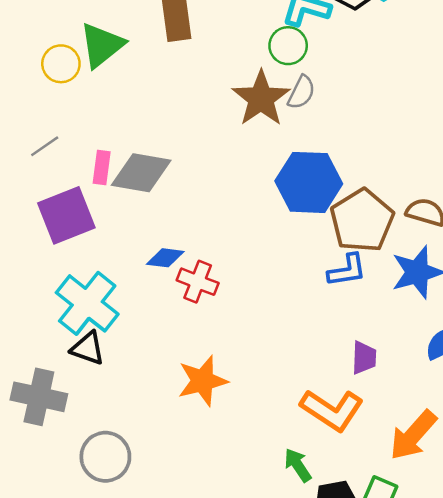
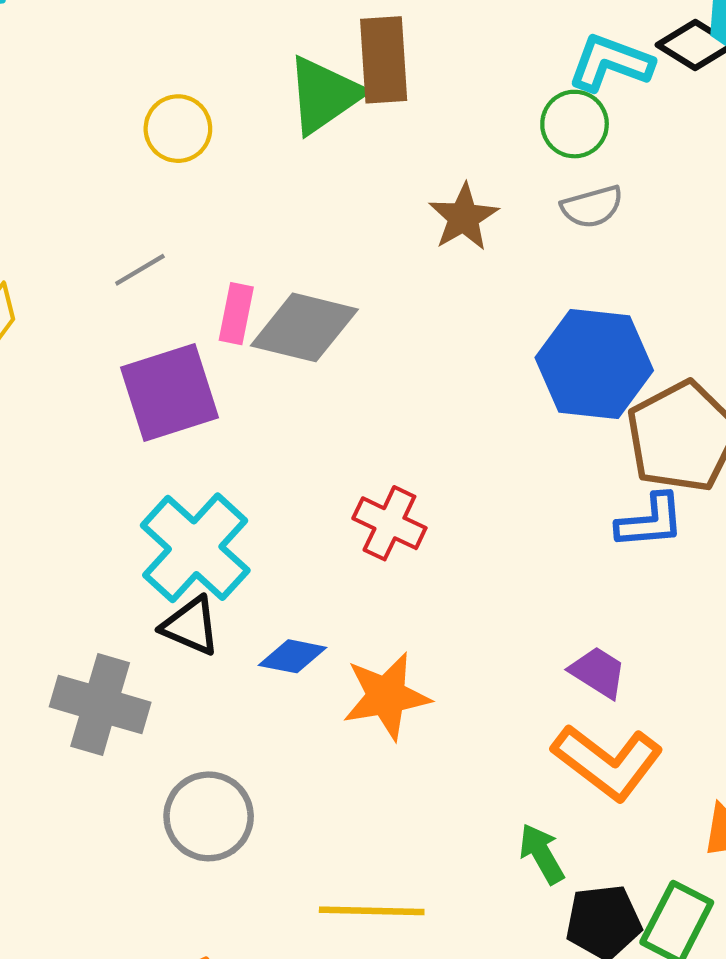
green triangle: (102, 45) -> (324, 95), moved
gray semicircle: (301, 92) -> (592, 207), turned 44
brown star: (261, 98) -> (464, 217), moved, size x0.7
blue diamond: (165, 258) -> (293, 656), moved
purple trapezoid: (364, 358) -> (598, 672), moved, turned -64

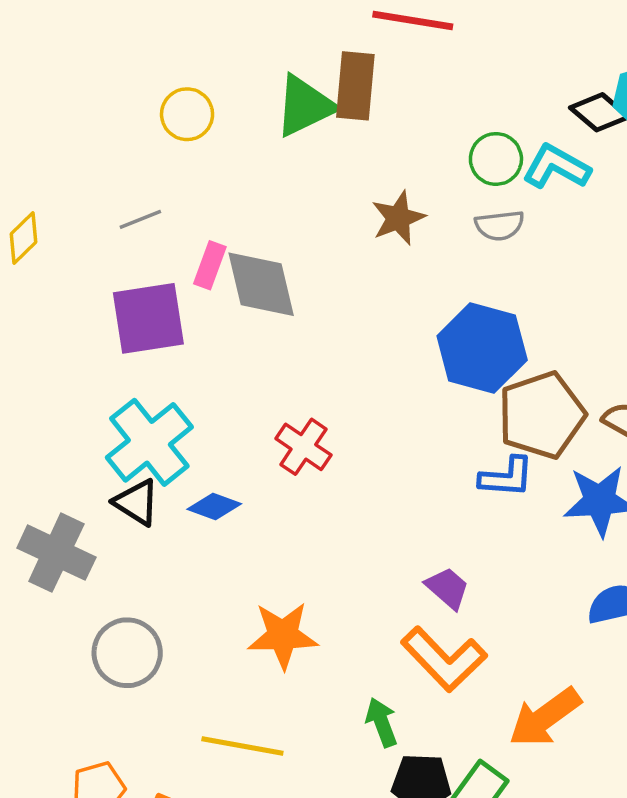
cyan L-shape: (610, 63) -> (556, 167), moved
gray diamond: (304, 327) -> (261, 284), turned 54
blue diamond: (293, 656) -> (214, 506), moved
orange star: (386, 696) -> (283, 635), moved

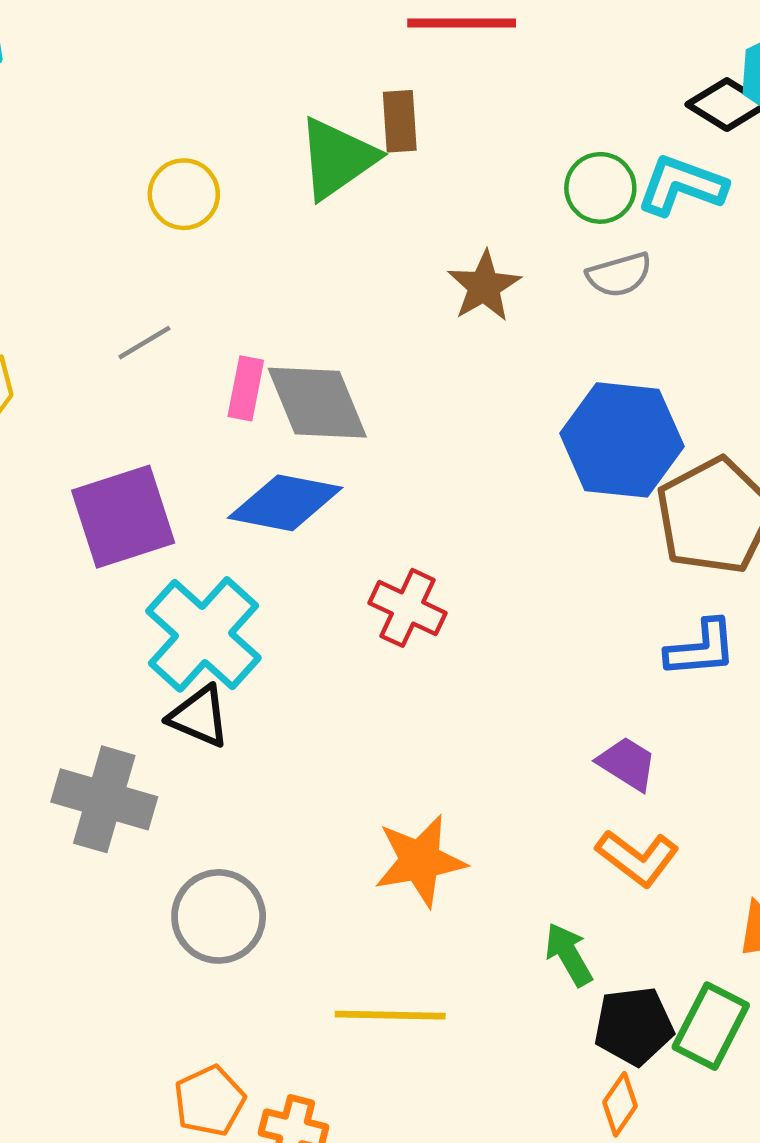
brown rectangle: (355, 86) -> (400, 121), size x0.7
purple square: (148, 318) -> (123, 517), moved
blue L-shape: (507, 477) -> (701, 648), moved
blue diamond: (214, 506) -> (285, 503), moved, size x1.6
orange L-shape: (444, 659) -> (637, 858), size x0.7

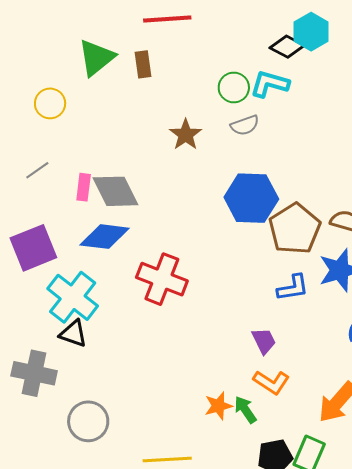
green triangle: (337, 158) -> (96, 58), moved
red cross: (407, 608) -> (162, 279), size x1.5
purple trapezoid: (627, 764) -> (264, 341), turned 36
orange star: (420, 861) -> (218, 406), moved, size x0.7
green arrow: (569, 954) -> (245, 410), moved

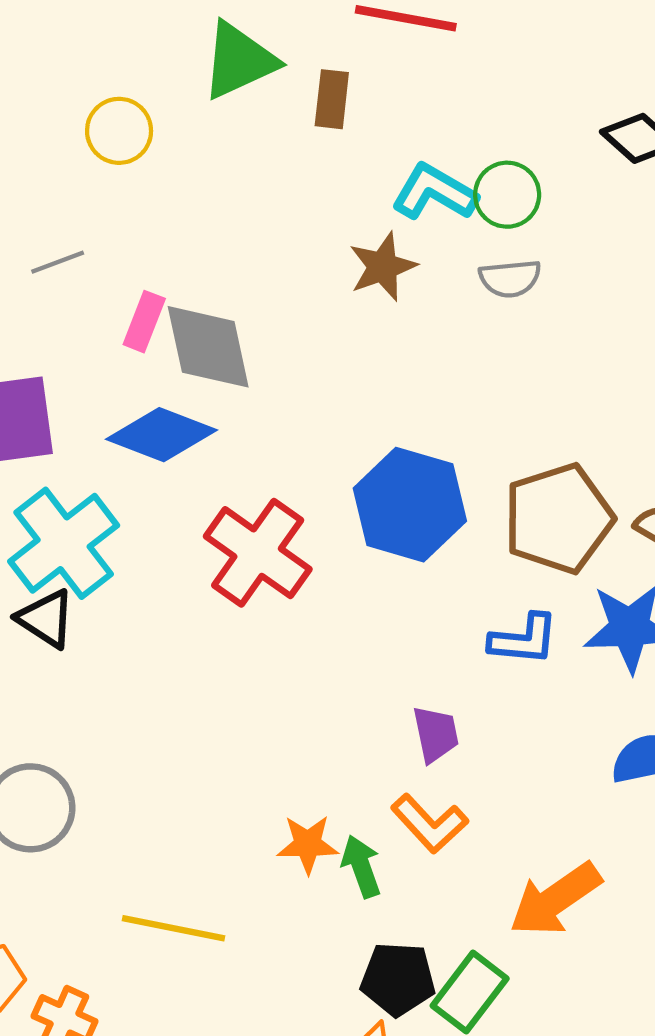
cyan L-shape: (270, 84) -> (435, 192), moved
blue hexagon: (251, 198) -> (410, 505), moved

